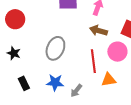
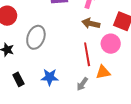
gray ellipse: (55, 48) -> (36, 37), moved
gray arrow: (76, 91) -> (82, 84), moved

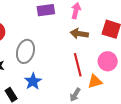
pink circle: (111, 44) -> (108, 61), moved
blue star: (50, 77) -> (33, 81), moved, turned -30

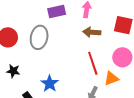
gray ellipse: (25, 51) -> (39, 37), moved

